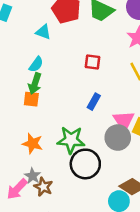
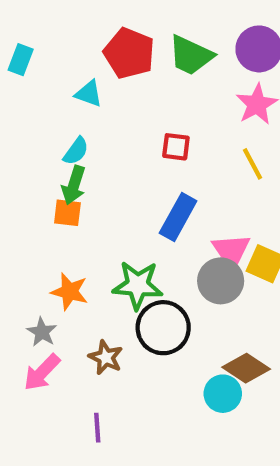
blue rectangle: (94, 102) -> (178, 217), size x1.5
gray star: (33, 176) -> (42, 332), moved
brown star: (43, 187) -> (106, 357), moved

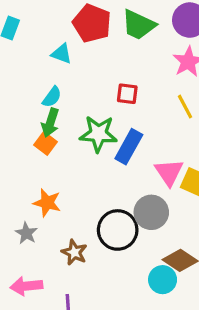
orange square: (67, 213) -> (46, 143), turned 30
gray circle: (221, 281) -> (151, 212), moved
green star: (138, 285) -> (98, 134), moved
pink arrow: (42, 372) -> (26, 286), moved, turned 40

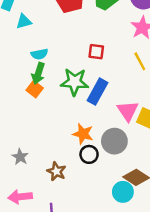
cyan triangle: (62, 54) -> (24, 21), moved, turned -35
cyan semicircle: (52, 97) -> (39, 54), turned 42
orange star: (47, 203) -> (83, 134), moved
black circle: (118, 230) -> (89, 154), size x0.6

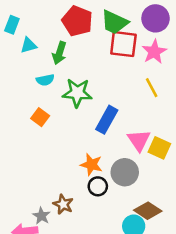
red square: (96, 52) -> (123, 44), moved, size x1.6
green arrow: (38, 73) -> (59, 53), moved
green star: (75, 82) -> (77, 93), moved
gray star: (20, 157) -> (41, 216), moved

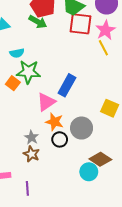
green arrow: (59, 53) -> (38, 22), moved, turned -78
yellow line: (152, 88) -> (103, 48), moved
green star: (77, 93) -> (28, 72), moved
pink triangle: (139, 140) -> (46, 102), moved, turned 30
gray star: (41, 216) -> (32, 137), moved

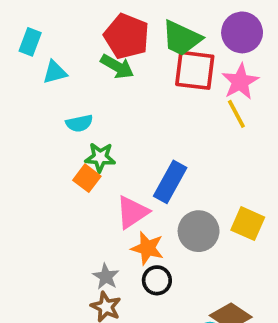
green star: (28, 72) -> (100, 157), size x0.7
orange square: (13, 83) -> (87, 178), moved
gray circle: (82, 128) -> (199, 231), moved

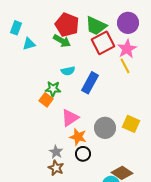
red square: (195, 70) -> (103, 43), turned -35
cyan semicircle: (79, 123) -> (68, 71), moved
blue rectangle: (170, 182) -> (90, 83), moved

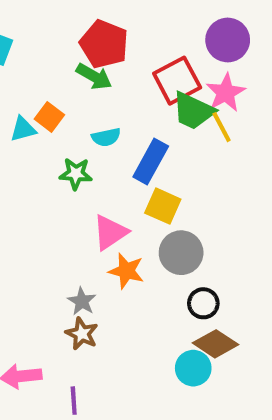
green trapezoid: (96, 26) -> (193, 111), moved
cyan triangle: (29, 44) -> (23, 129), moved
orange square: (46, 100) -> (49, 117), moved
yellow square: (131, 124) -> (163, 206), moved
black circle: (83, 154) -> (203, 303), moved

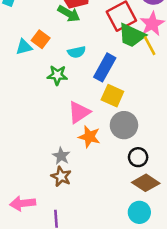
cyan circle: (193, 368) -> (139, 212), moved

